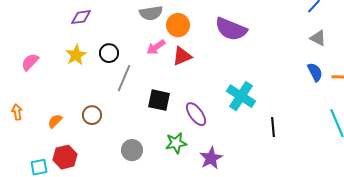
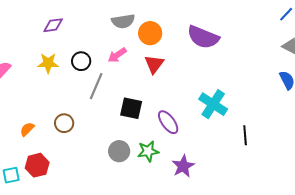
pink arrow: (156, 47) -> (117, 55), moved
yellow star: (76, 55) -> (48, 63), turned 30
red triangle: (182, 56) -> (154, 64), turned -30
gray circle: (132, 150) -> (119, 151), moved

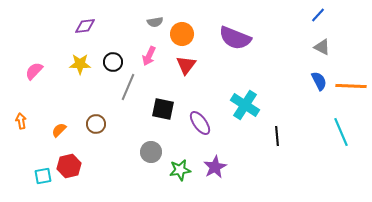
gray semicircle: (123, 21) -> (155, 22), size x0.7
pink arrow: (117, 55) -> (149, 56), turned -30
green star: (148, 151) -> (180, 170), moved

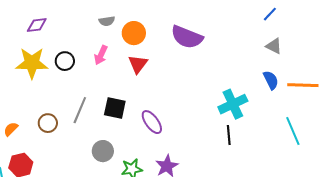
yellow star: (80, 64) -> (32, 63), size x1.5
gray line: (128, 87) -> (80, 110), moved
cyan cross: (245, 105) -> (233, 104), moved, turned 32

